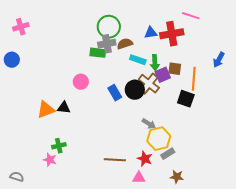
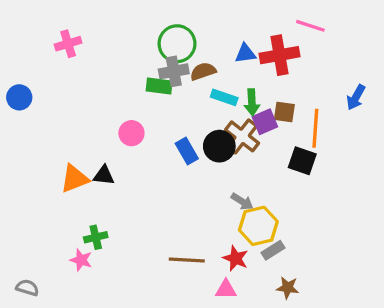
pink cross: (21, 27) -> (68, 44), moved

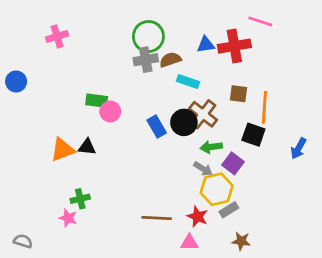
green rectangle: (159, 86) -> (97, 101), moved
blue arrow: (356, 97) -> (299, 148), moved
green arrow: (252, 102) -> (211, 147), moved, turned 85
purple square: (265, 122) -> (233, 163), moved, turned -30

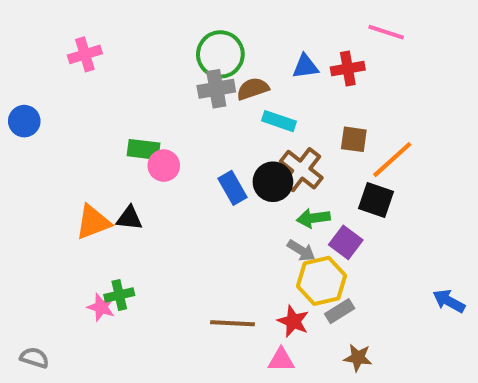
red cross: (234, 46) -> (348, 69), size x0.7
orange line: (264, 107) -> (392, 160), turned 44
blue arrow: (299, 148) -> (449, 301), moved, turned 90
pink star: (68, 218) -> (101, 307), moved

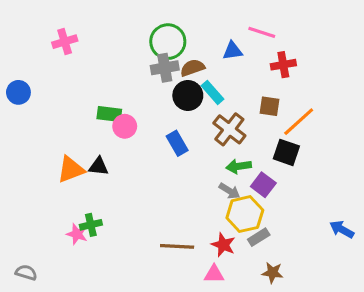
pink line: (386, 32) -> (262, 32), moved
red cross: (348, 69) -> (283, 65), moved
cyan rectangle: (279, 121) -> (212, 92), turned 30
black circle: (273, 182) -> (188, 95), moved

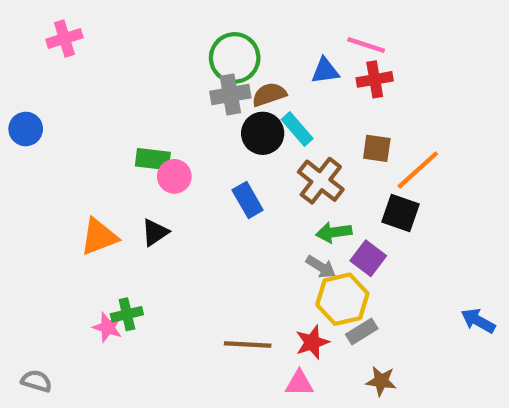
pink cross: (65, 42) -> (64, 38), moved
red cross: (283, 65) -> (375, 79), moved
black triangle: (99, 166) -> (155, 232), moved, turned -40
red star: (223, 245) -> (312, 342), turned 30

